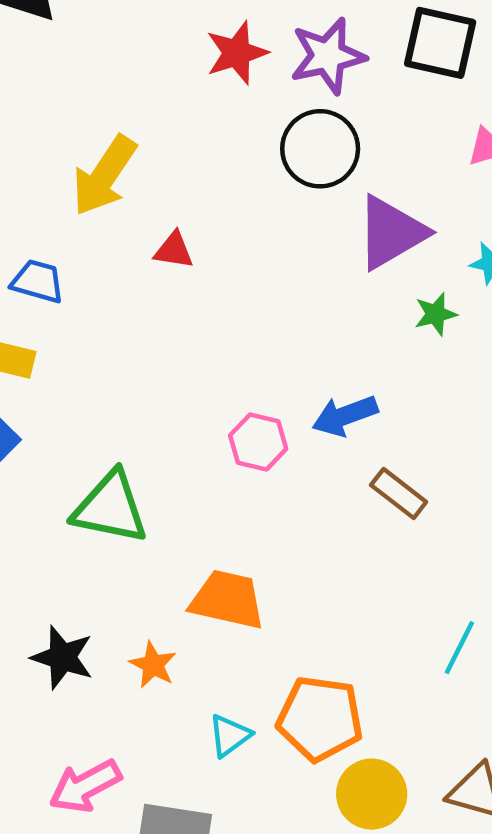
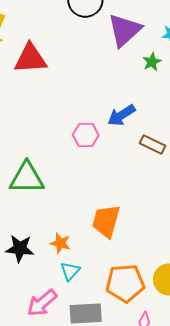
red triangle: (174, 250) -> (30, 58), size x1.8
orange trapezoid: (227, 600) -> (106, 221), moved, turned -75
orange pentagon: (320, 719) -> (125, 283), moved
cyan triangle: (230, 736) -> (70, 271), moved

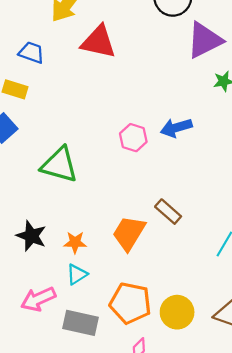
brown rectangle: (152, 144) -> (168, 212), moved
orange star: (60, 243) -> (75, 242), turned -30

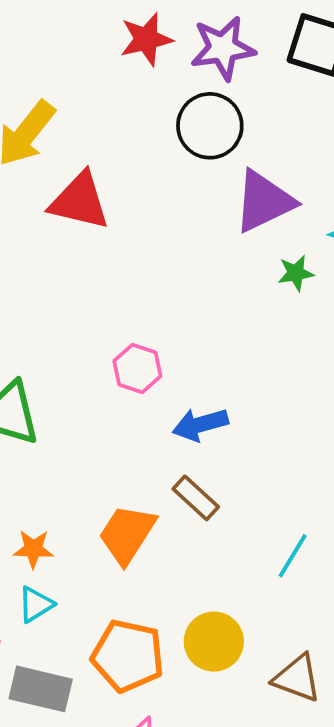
blue arrow: (176, 128) -> (200, 425), moved
yellow circle: (177, 312) -> (214, 642), moved

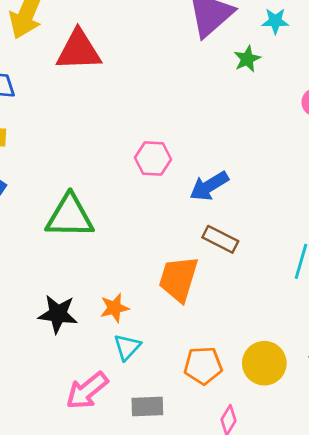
yellow circle: (214, 642) -> (264, 363), moved
orange pentagon: (128, 656) -> (203, 366), size x0.7
gray rectangle: (41, 689) -> (147, 406), size x0.7

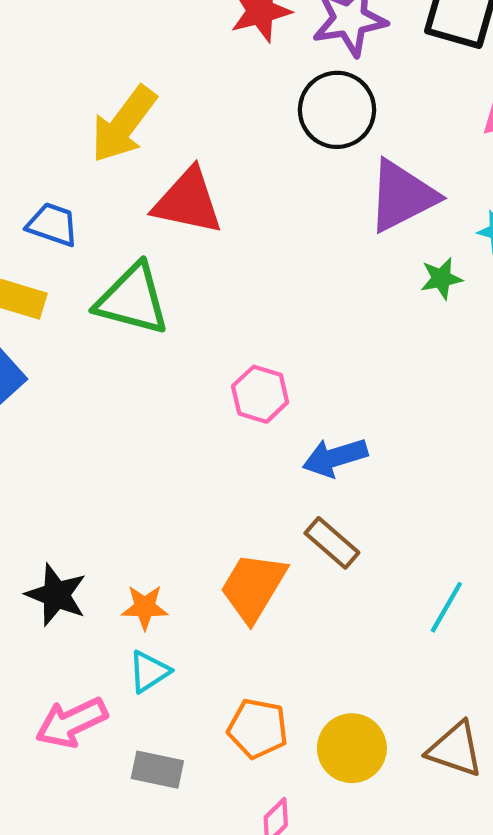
green triangle: (70, 216) -> (132, 299), moved

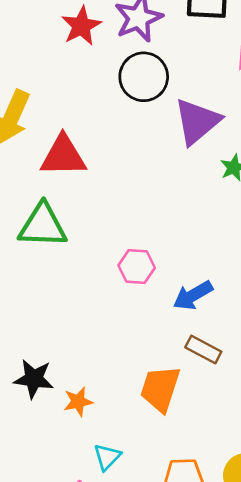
black star: (56, 595) -> (34, 379), moved
orange star: (145, 607) -> (78, 402), moved

